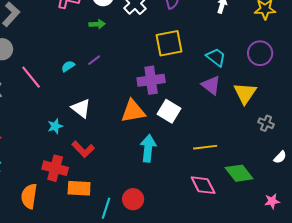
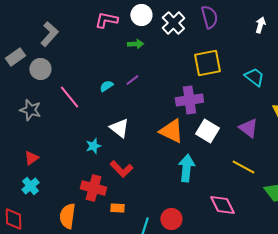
purple triangle: (211, 85) -> (248, 128), moved
orange triangle: (133, 111) -> (171, 131), turned 36
yellow line: (205, 147) -> (243, 167), turned 35
pink diamond: (203, 185) -> (222, 205), moved
orange rectangle: (79, 188) -> (117, 208), size x0.6

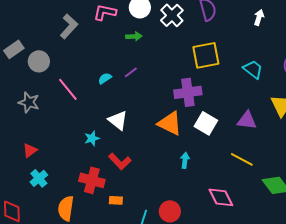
gray L-shape: (49, 34) -> (69, 26), moved
purple triangle: (248, 128) -> (247, 120), turned -30
cyan arrow: (186, 168) -> (185, 160), size x0.6
cyan cross: (30, 186) -> (39, 178), moved

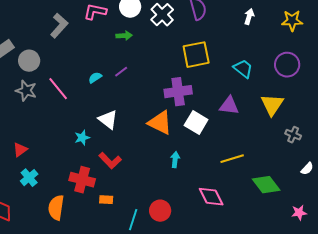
gray star: (29, 102) -> (26, 91), moved
purple triangle: (247, 120) -> (229, 106), moved
yellow line: (242, 159) -> (232, 159), turned -45

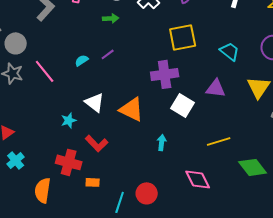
orange triangle: (160, 123) -> (132, 109), moved

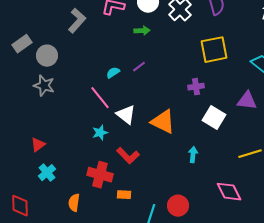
pink line: (45, 71) -> (100, 98), moved
purple cross: (165, 74) -> (196, 87), size x0.6
orange semicircle: (43, 190) -> (74, 203), size x0.7

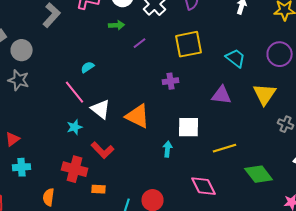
purple line: (139, 67) -> (140, 43), moved
white square: (214, 118) -> (189, 127), moved, turned -30
cyan cross: (47, 173) -> (22, 167), turned 36

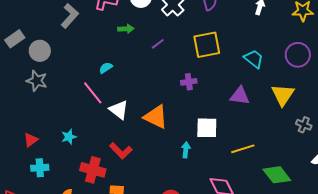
green arrow: (117, 25) -> (126, 29), moved
cyan star: (75, 127) -> (69, 137), moved

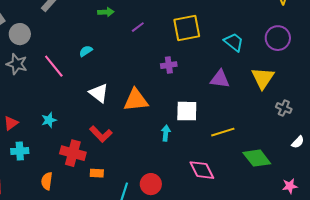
pink line: (93, 93) -> (54, 66), moved
orange triangle: (156, 117) -> (136, 100), turned -32

